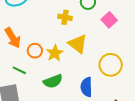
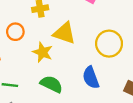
orange circle: (35, 51) -> (15, 32), moved
green semicircle: (53, 81) -> (51, 84), turned -114

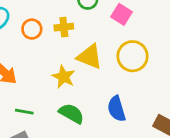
orange circle: (15, 32) -> (32, 29), moved
yellow circle: (109, 44) -> (133, 56), moved

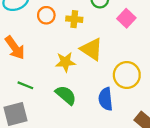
yellow circle: (133, 56) -> (127, 75), moved
yellow star: (64, 77) -> (65, 62), turned 30

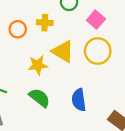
orange circle: (46, 15) -> (18, 29), moved
yellow circle: (127, 75) -> (98, 51), moved

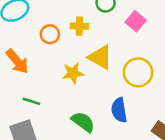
yellow circle: (98, 51) -> (138, 72), moved
green semicircle: (40, 98) -> (83, 122), moved

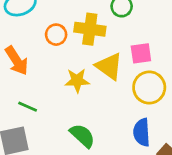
pink square: (136, 21) -> (141, 53), moved, turned 36
yellow cross: (79, 26) -> (90, 29), size x1.5
blue semicircle: (119, 110) -> (142, 132), moved

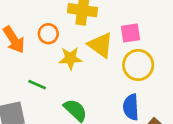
orange circle: (56, 35) -> (48, 34), moved
green line: (28, 107) -> (37, 85), moved

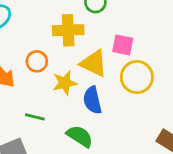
pink square: (130, 33) -> (123, 45), turned 30
blue semicircle: (131, 107) -> (92, 100), moved

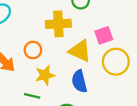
pink square: (123, 45) -> (104, 35), turned -30
yellow star: (65, 83) -> (45, 75), moved

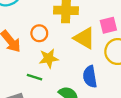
blue semicircle: (79, 81) -> (90, 77), moved

